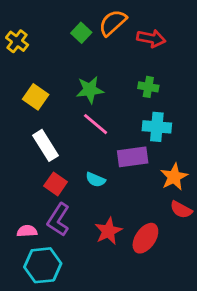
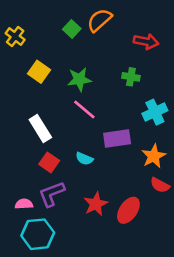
red arrow: (151, 38) -> (146, 42), moved
yellow square: (36, 97) -> (39, 72), moved
cyan cross: (157, 127) -> (155, 112), moved, turned -30
purple L-shape: (58, 220) -> (52, 194), turned 36

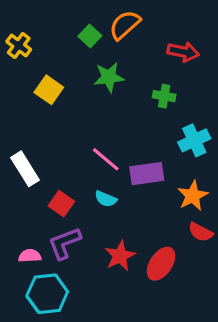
green star: (79, 79) -> (109, 77), moved
pink line: (84, 110) -> (106, 159), moved
white rectangle: (40, 128) -> (25, 169), moved

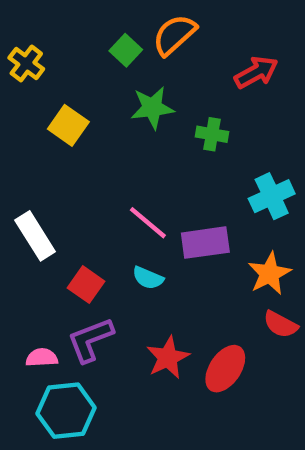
red arrow: (183, 52) -> (256, 72), turned -40
green cross: (164, 96) -> (212, 134), moved

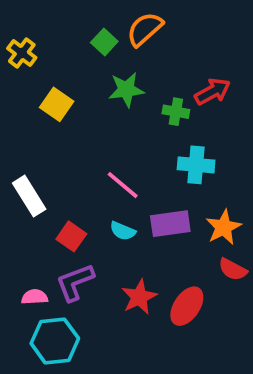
red arrow: (256, 72) -> (213, 92), moved
cyan cross: (272, 196) -> (196, 165), moved, turned 30
purple rectangle: (205, 243) -> (170, 224), moved

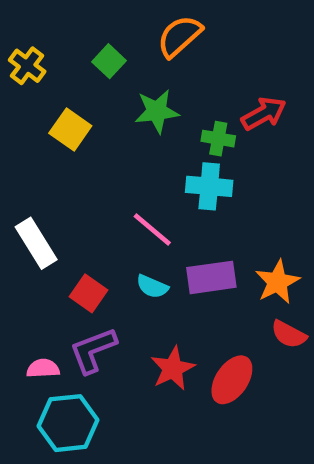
green square: (104, 42) -> (109, 61), moved
cyan cross: (196, 165) -> (209, 186), moved

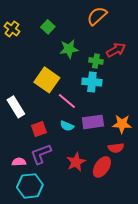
orange semicircle: (180, 36) -> (97, 16), moved
yellow square: (70, 129) -> (47, 80), moved, size x1.4
orange star: (277, 282) -> (122, 124), turned 30
red square: (89, 293) -> (39, 129), turned 35
red semicircle: (289, 334) -> (116, 148), moved, turned -35

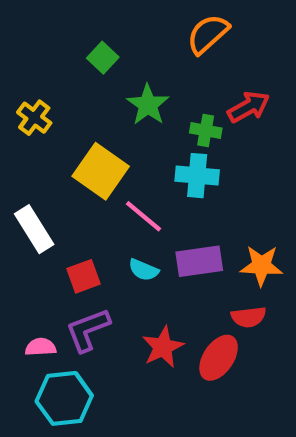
yellow cross: (12, 29) -> (34, 118), moved
green star: (69, 49) -> (148, 105), turned -30

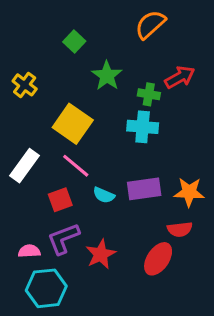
pink line: (144, 216) -> (76, 166), moved
white rectangle: (34, 229) -> (25, 166), turned 68
red star: (163, 347) -> (101, 254), moved

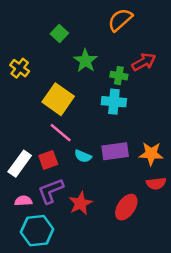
white rectangle: (25, 166) -> (20, 164), moved
red semicircle: (180, 229) -> (156, 183), moved

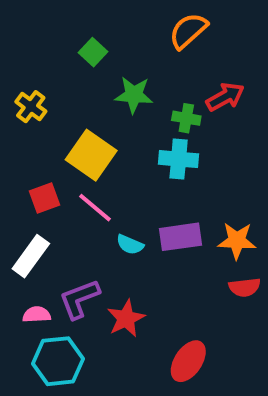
green star: (85, 61) -> (134, 95), turned -30
red square: (48, 160) -> (44, 198), moved
red ellipse: (126, 207) -> (188, 361), moved

